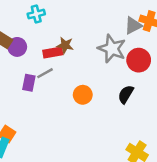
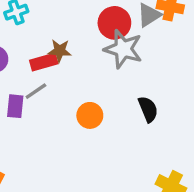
red circle: (139, 60) -> (114, 23), moved
black semicircle: (126, 94) -> (148, 109), turned 132

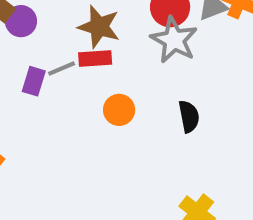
brown star: (60, 51) -> (99, 27), size x1.5
red rectangle: (44, 62) -> (95, 58), moved

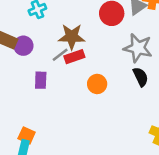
gray star: (174, 40) -> (138, 48), moved
gray line: (62, 69) -> (60, 55), moved

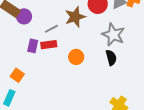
brown star: (72, 37) -> (75, 17), moved, turned -30
red rectangle: (74, 57) -> (49, 45), moved
orange square: (27, 135) -> (17, 75), moved

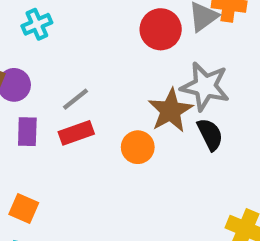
brown star: (75, 17) -> (171, 111), moved
purple rectangle: (33, 46) -> (27, 132), moved

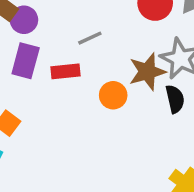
gray line: (76, 99) -> (90, 38), moved
purple rectangle: (27, 132) -> (26, 61), size x1.4

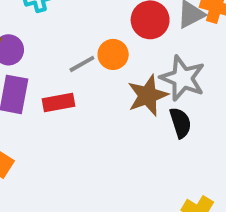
orange circle: (113, 95) -> (113, 54), moved

